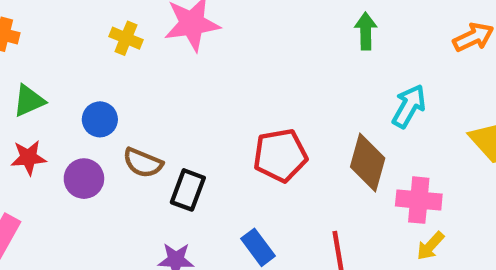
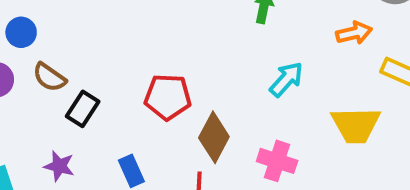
brown diamond: (368, 162) -> (214, 137), moved

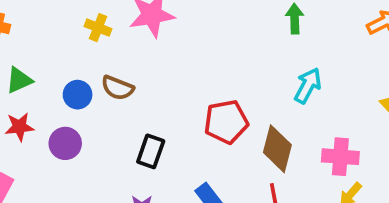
brown semicircle: (49, 77) -> (118, 88), moved
cyan arrow: (286, 79) -> (308, 86), moved

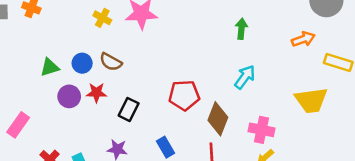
green triangle: (19, 80) -> (50, 67), moved
red star: (19, 127) -> (96, 93), moved

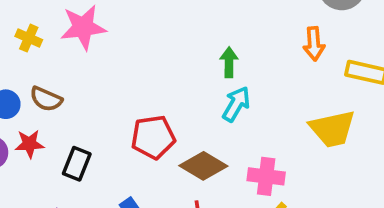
green arrow: (241, 29) -> (229, 62), moved
orange arrow: (303, 39) -> (314, 44), turned 110
brown diamond: (218, 119) -> (203, 166), turned -76

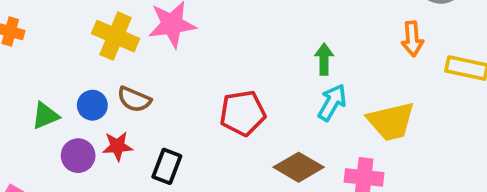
yellow cross: (29, 38) -> (116, 36), size x1.6
yellow trapezoid: (332, 129) -> (391, 121), moved
red pentagon: (153, 137) -> (243, 113), moved

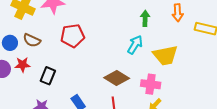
green arrow: (324, 59) -> (145, 18), moved
red pentagon: (243, 113) -> (73, 36), moved

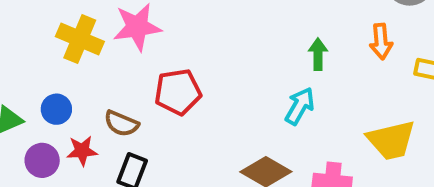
brown semicircle: (32, 40) -> (121, 124), moved
yellow trapezoid: (165, 55) -> (391, 140), moved

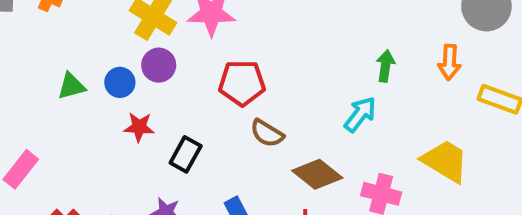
brown semicircle: (121, 124) -> (267, 133), moved
yellow trapezoid: (391, 140) -> (445, 161), turned -144
purple circle: (42, 160) -> (159, 65), moved

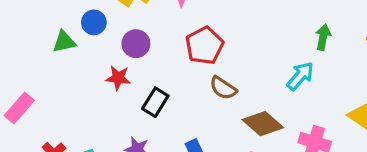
purple circle: (159, 65) -> (136, 44), moved
blue circle: (120, 82) -> (94, 22), moved
red pentagon: (242, 83) -> (204, 46), turned -30

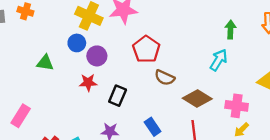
blue circle: (94, 22) -> (77, 43), moved
green triangle: (64, 42) -> (45, 63), turned 30

